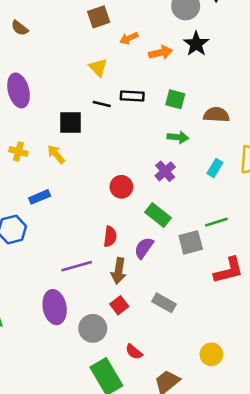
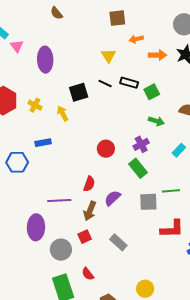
green square: (175, 99) -> (152, 92), moved, turned 35
black square: (70, 123) -> (79, 92), turned -30
green rectangle: (158, 215) -> (138, 168), moved

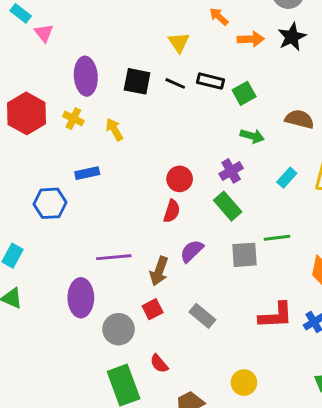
orange arrow: (136, 39) -> (219, 17), turned 56
purple ellipse: (45, 60) -> (86, 76), moved
black square: (79, 92) -> (137, 81), moved, turned 30
red semicircle: (89, 184) -> (172, 211), moved
red L-shape: (172, 229) -> (276, 315), moved

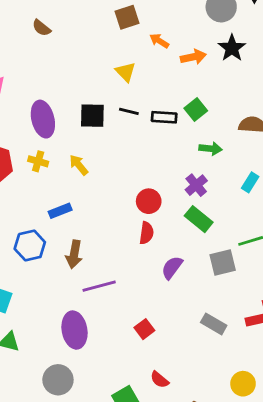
black rectangle: (210, 81) -> (164, 117), moved
brown arrow: (159, 271) -> (74, 254), moved
gray rectangle: (202, 316) -> (214, 324), moved
gray circle: (119, 329) -> (58, 380), moved

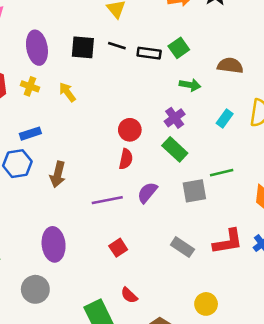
blue rectangle: (60, 211) -> (30, 134), moved
purple line: (99, 286) -> (107, 200), moved

